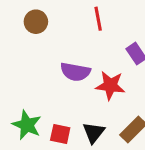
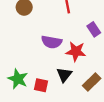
black triangle: (94, 133) -> (64, 75), moved

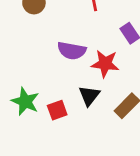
red square: (41, 85) -> (57, 110), turned -32

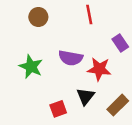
green star: (25, 101) -> (31, 67), moved

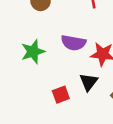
green star: (31, 67) -> (33, 52), turned 30

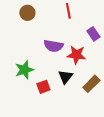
green star: (33, 52) -> (24, 70), moved

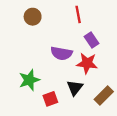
purple rectangle: (93, 34) -> (91, 40), moved

